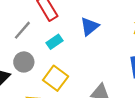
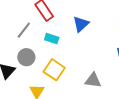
cyan rectangle: (54, 42) -> (52, 39), turned 56

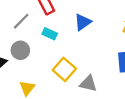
yellow square: (54, 70) -> (64, 69), moved

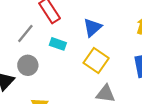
yellow square: (64, 69) -> (96, 60), moved

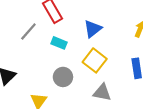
gray circle: (28, 65) -> (63, 77), moved

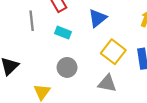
gray line: (28, 32) -> (32, 21), turned -48
yellow square: (95, 60) -> (113, 52), moved

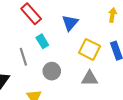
gray line: (32, 21) -> (23, 57), moved
cyan rectangle: (63, 33) -> (42, 41), turned 48

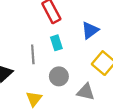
gray triangle: (90, 78) -> (86, 92), moved

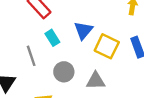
blue triangle: (90, 30) -> (83, 30), moved

